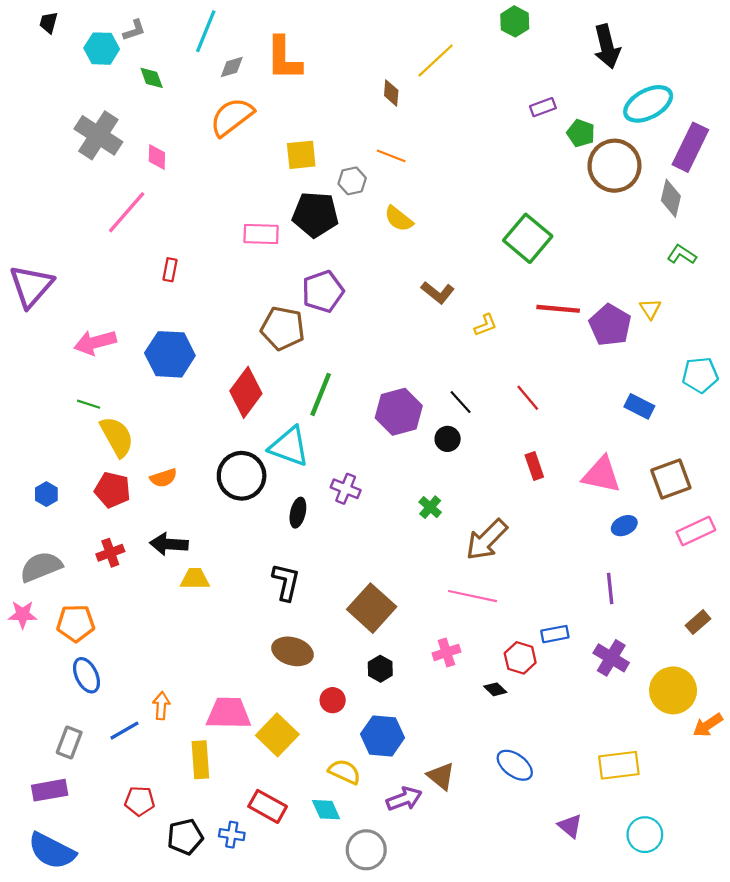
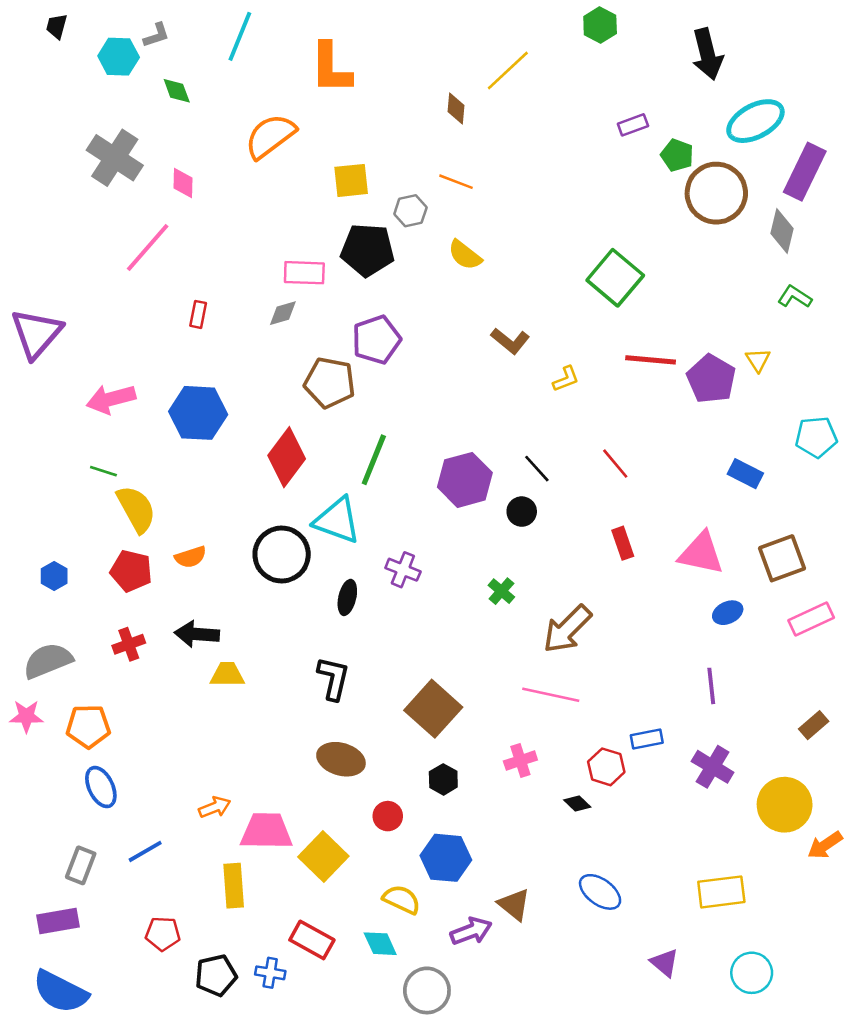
gray diamond: (232, 67) -> (283, 313), moved
orange arrow: (161, 706) -> (215, 807), moved, turned 64

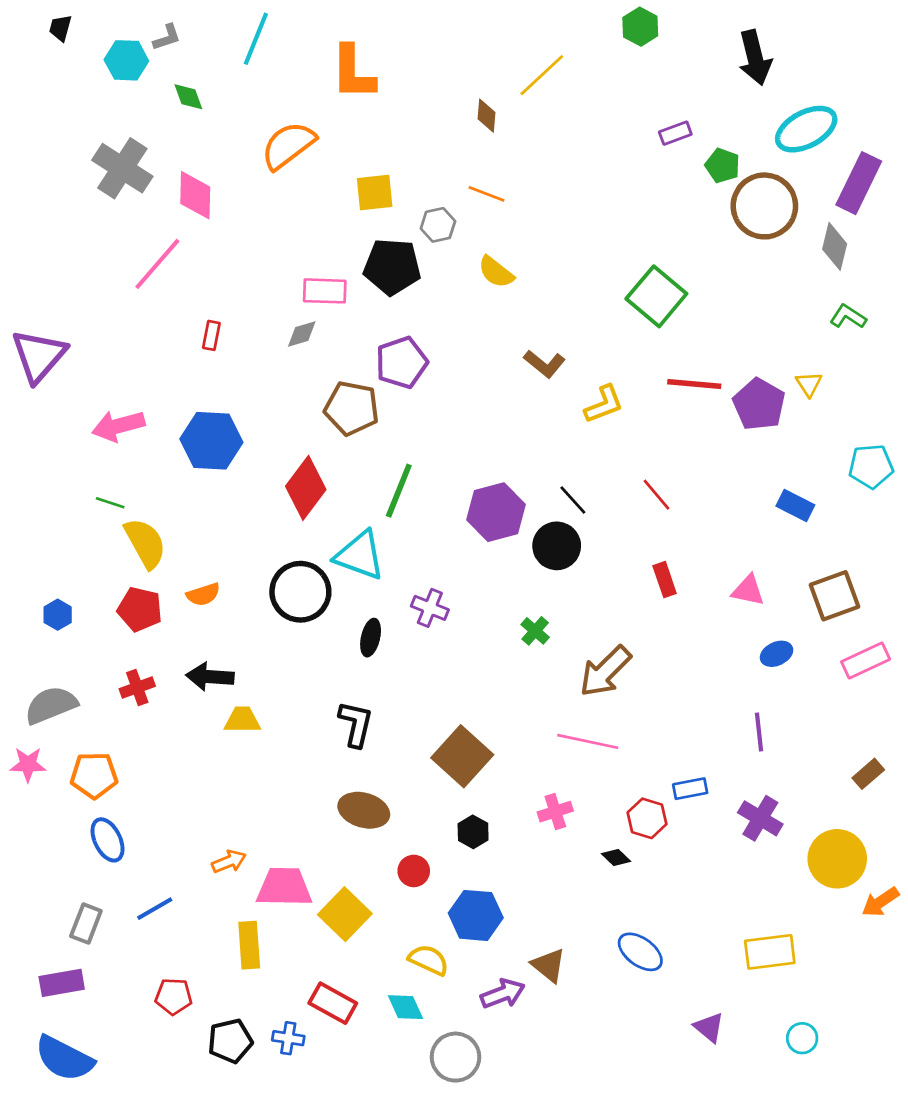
pink diamond: (183, 183) -> (195, 195), size x1.5
yellow L-shape: (566, 379) -> (604, 404), size x1.4
black circle: (522, 512) -> (557, 546), size x1.5
pink triangle: (701, 553) -> (748, 590), size x0.7
cyan circle: (752, 973) -> (802, 1038), size x0.7

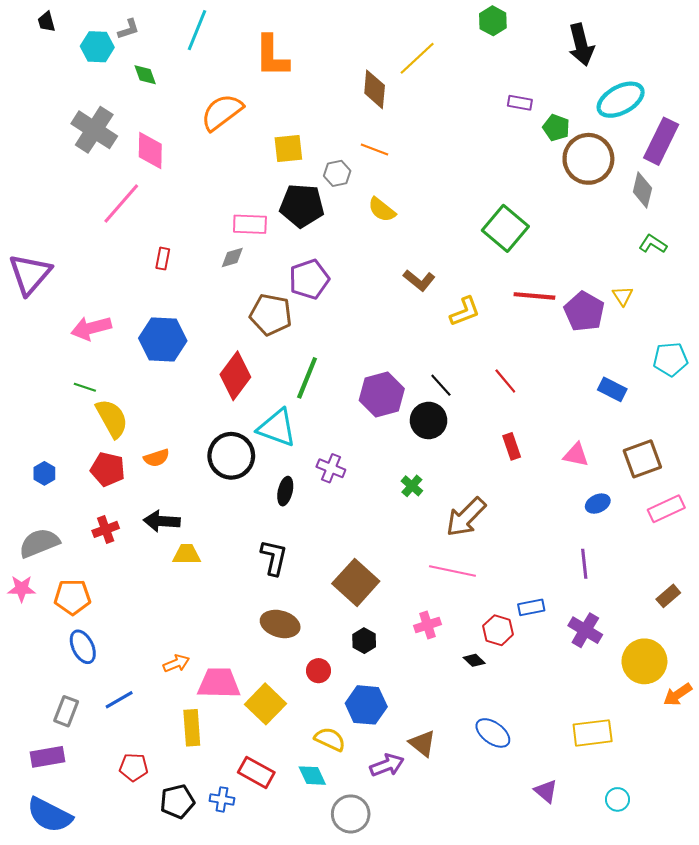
black trapezoid: (60, 28) -> (46, 22), turned -30
brown diamond: (487, 116) -> (375, 89), size x1.5
purple rectangle: (675, 133) -> (520, 103), turned 30

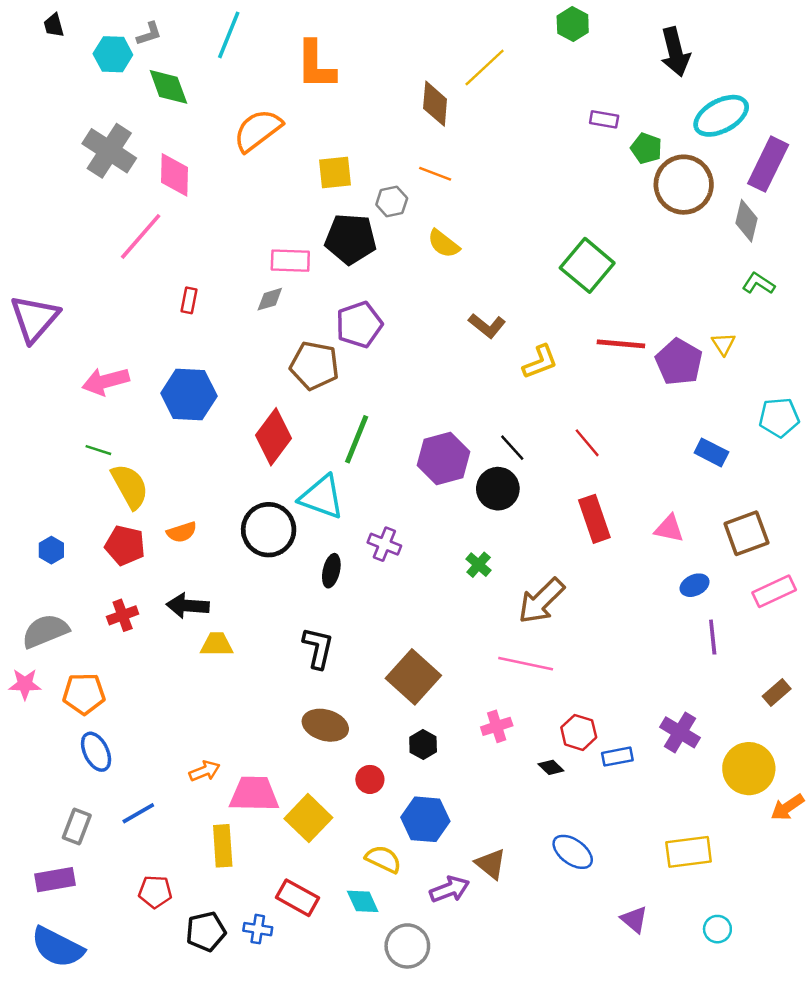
green diamond: (145, 75) -> (168, 87), size x1.5
red rectangle: (512, 446) -> (594, 519), size x1.5
purple line: (584, 564) -> (713, 637), moved
blue rectangle: (531, 607) -> (617, 757), moved

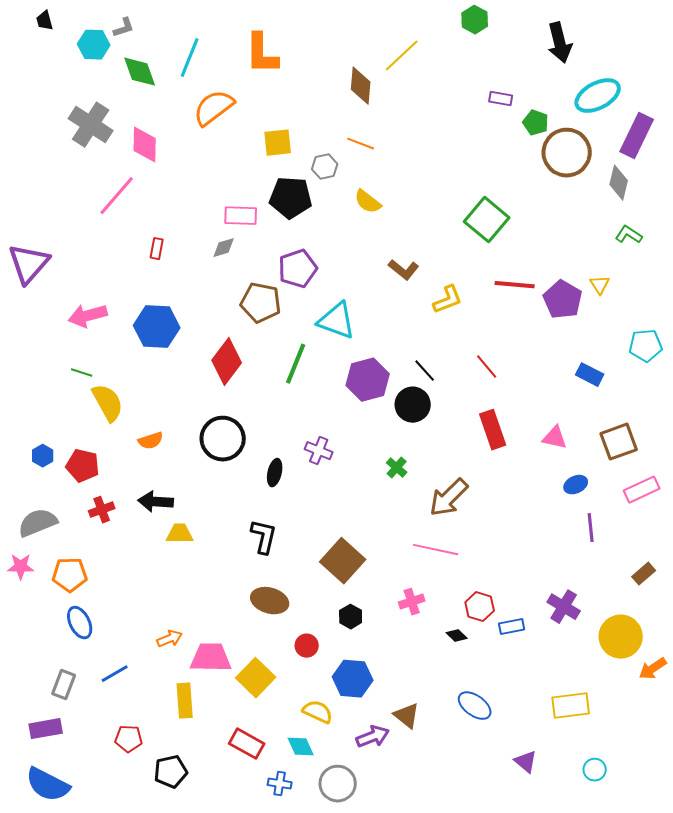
cyan line: (229, 35) -> (190, 58), moved
cyan triangle: (322, 497) -> (337, 321), moved
red pentagon: (125, 545) -> (83, 466), moved
blue cross: (258, 929) -> (280, 784), moved

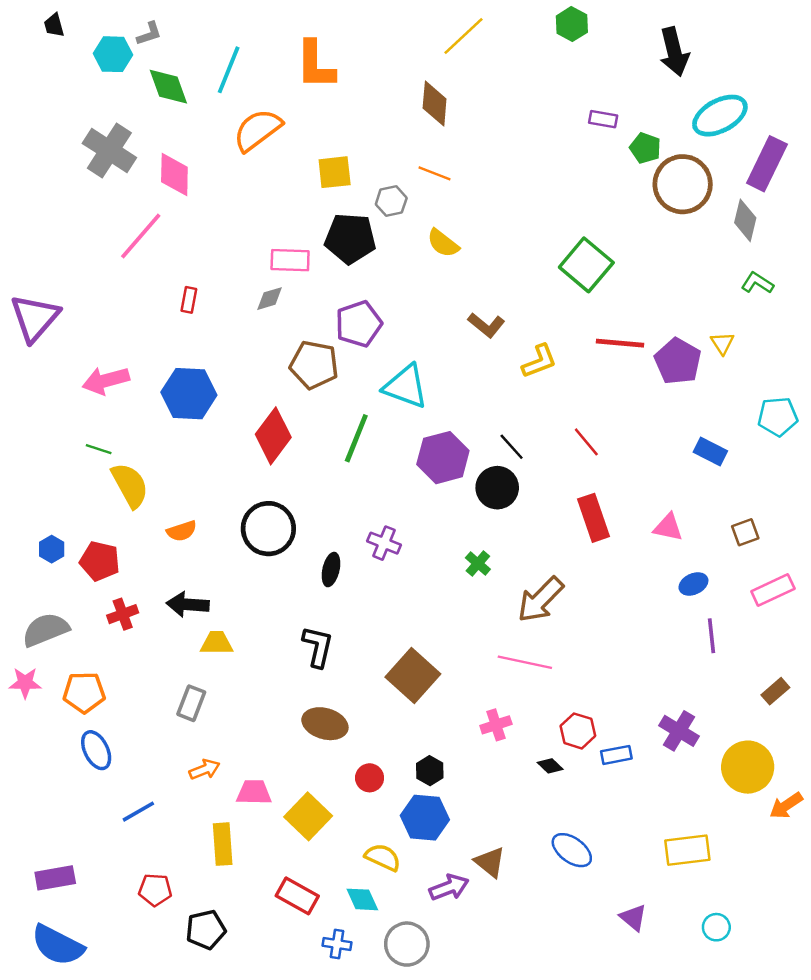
yellow line: (402, 56) -> (463, 36), moved
brown square: (619, 442) -> (745, 532), size x0.6
black hexagon: (351, 617) -> (430, 771), moved
pink trapezoid: (211, 658) -> (254, 792), size x0.7
gray rectangle: (64, 685) -> (191, 703), moved

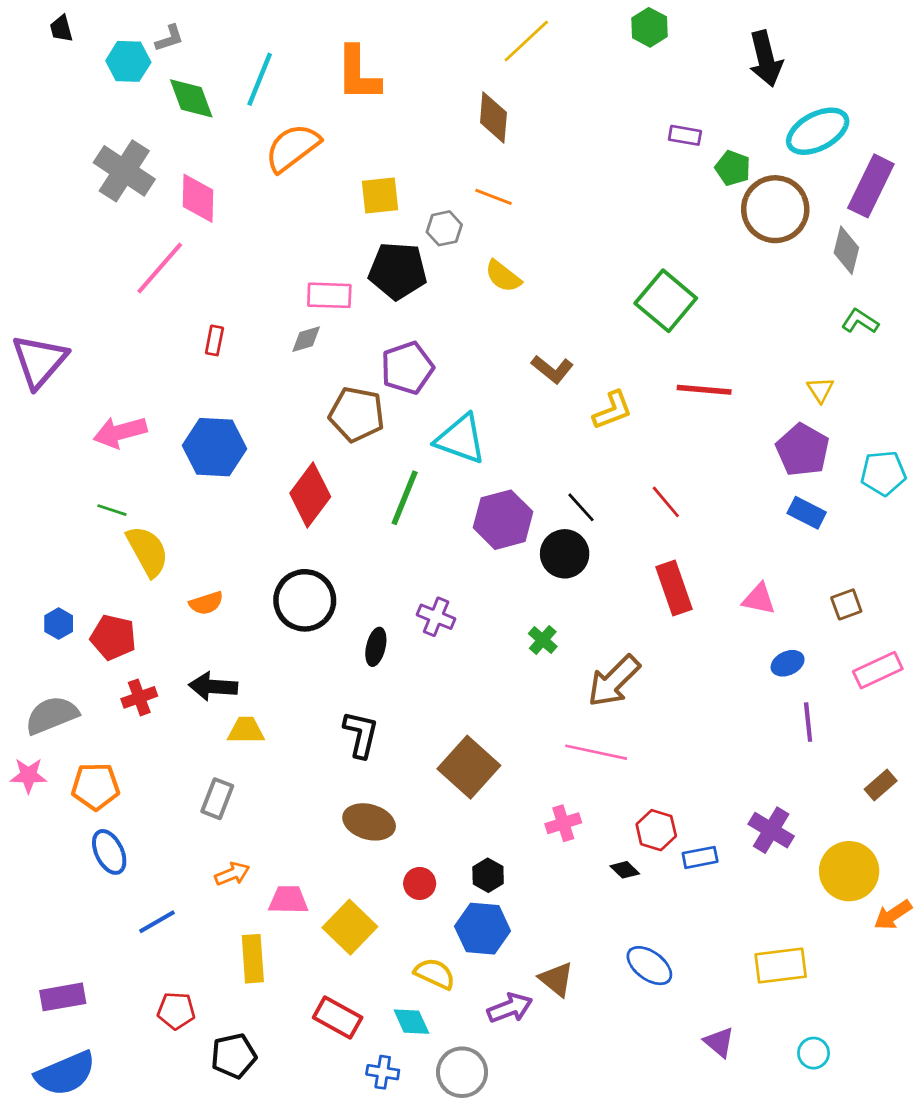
purple pentagon: (678, 361) -> (803, 450), moved
blue semicircle: (58, 945) -> (65, 1074), turned -50

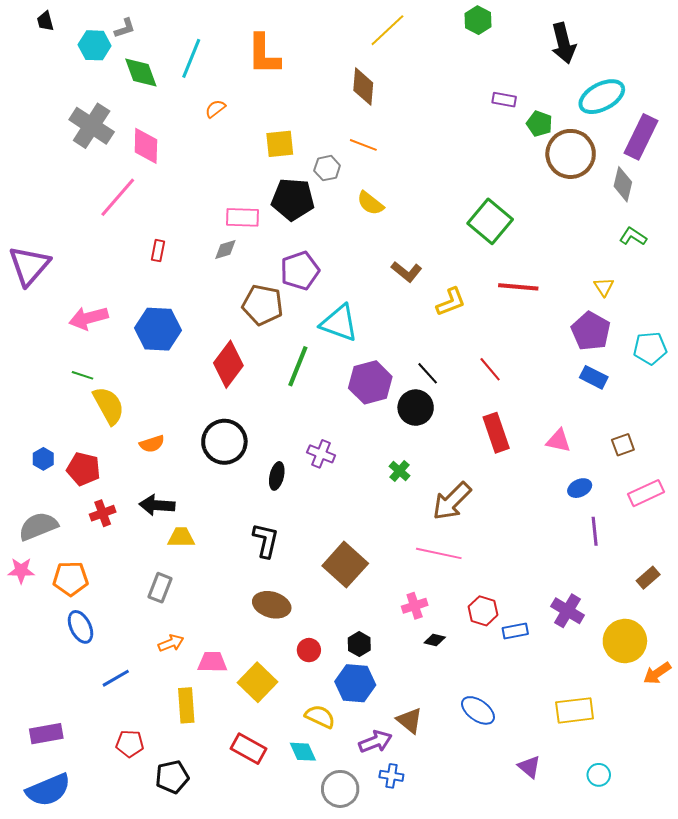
orange semicircle: (292, 148) -> (215, 109), size x0.5
black diamond: (625, 870) -> (435, 640), moved, turned -30
blue cross: (383, 1072) -> (391, 776), moved

